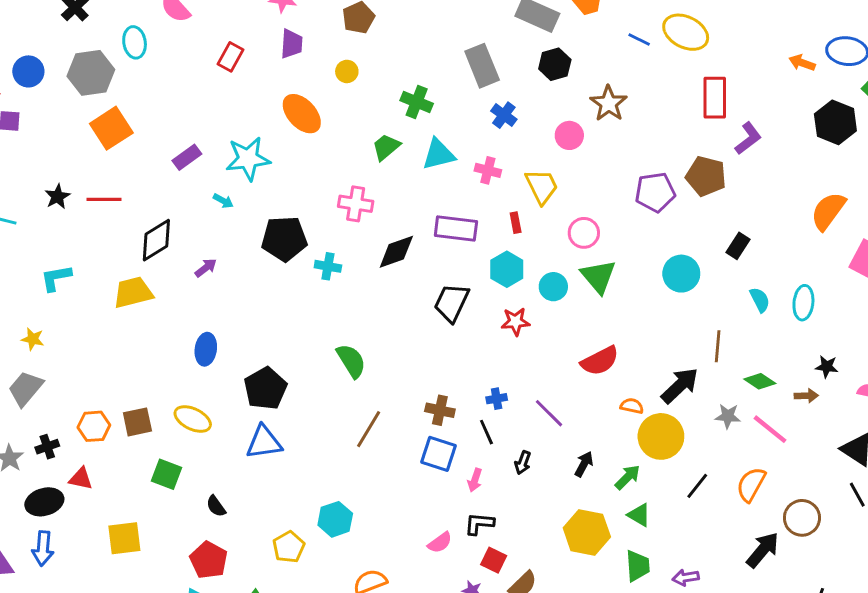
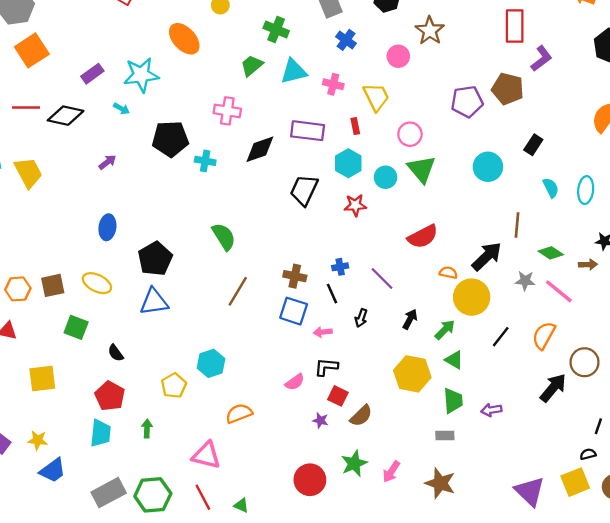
black diamond: (156, 240) -> (66, 116), moved, turned 44
yellow trapezoid: (133, 292) -> (28, 173), moved, turned 76
pink arrow: (475, 480) -> (323, 332), turned 66

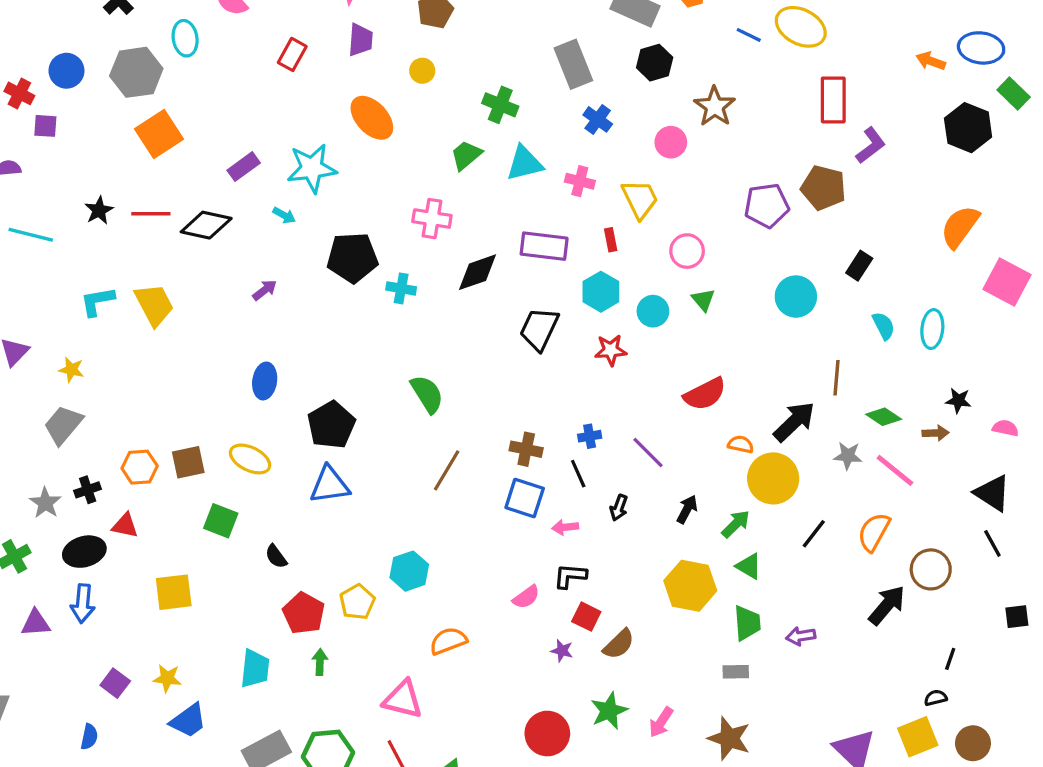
green triangle: (422, 169) -> (703, 300), size x0.6
red pentagon: (110, 396) -> (304, 613), moved

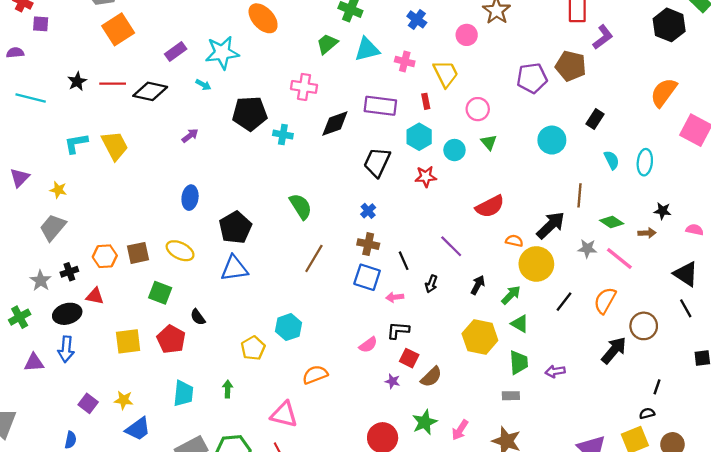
blue cross: (590, 436) -> (368, 211), moved, turned -32
red pentagon: (304, 613) -> (171, 339), moved

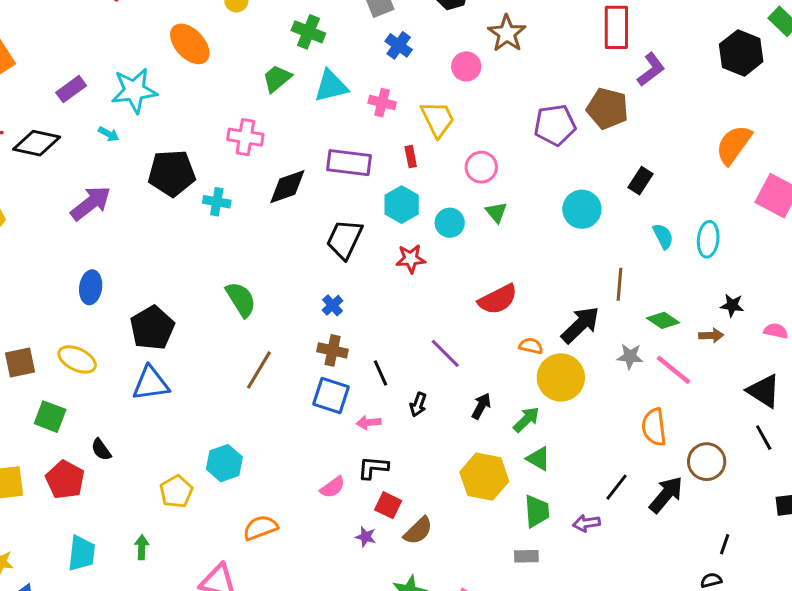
purple arrow: (190, 136) -> (91, 203), size x1.8
orange semicircle: (605, 301) -> (654, 427), turned -36
black line: (564, 302) -> (616, 487), moved

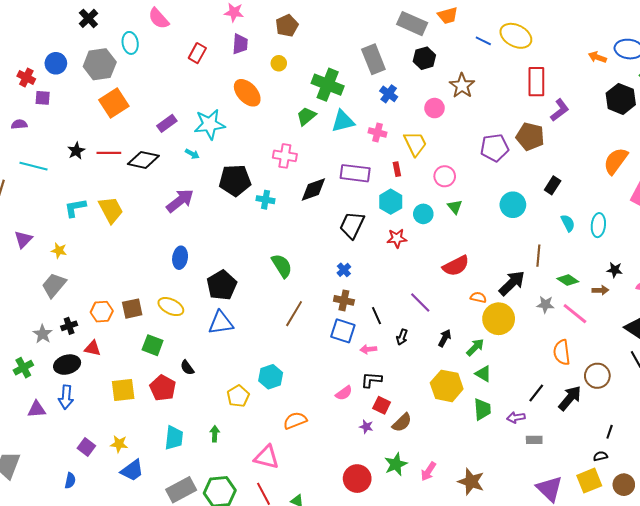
green cross: (308, 32) -> (328, 85), size x1.4
gray rectangle: (526, 556) -> (534, 440), moved

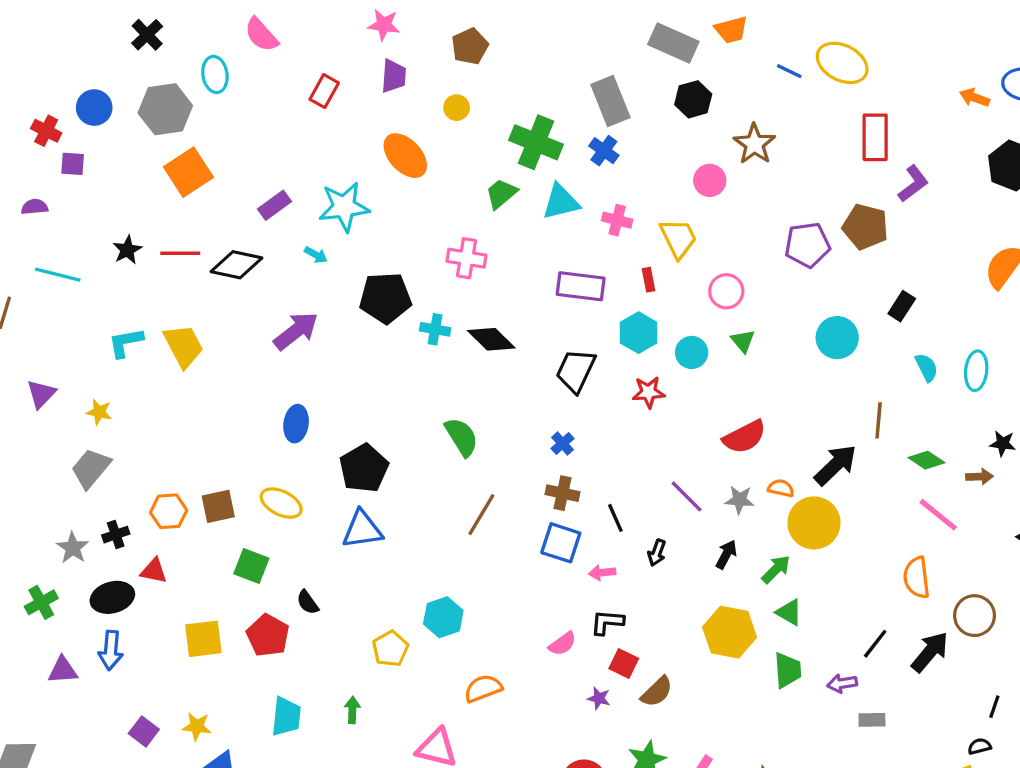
blue cross: (389, 94) -> (604, 151), moved
black diamond: (313, 189) -> (491, 339), moved, turned 64
gray star: (545, 304) -> (740, 500), moved

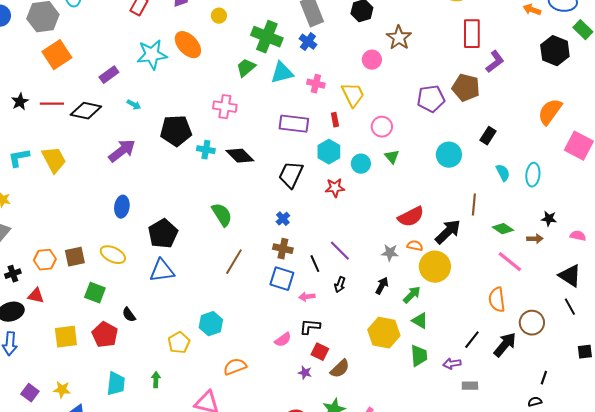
cyan star: (344, 207) -> (152, 55), moved
red semicircle: (745, 437) -> (411, 217), moved
purple line: (687, 496) -> (340, 251), moved

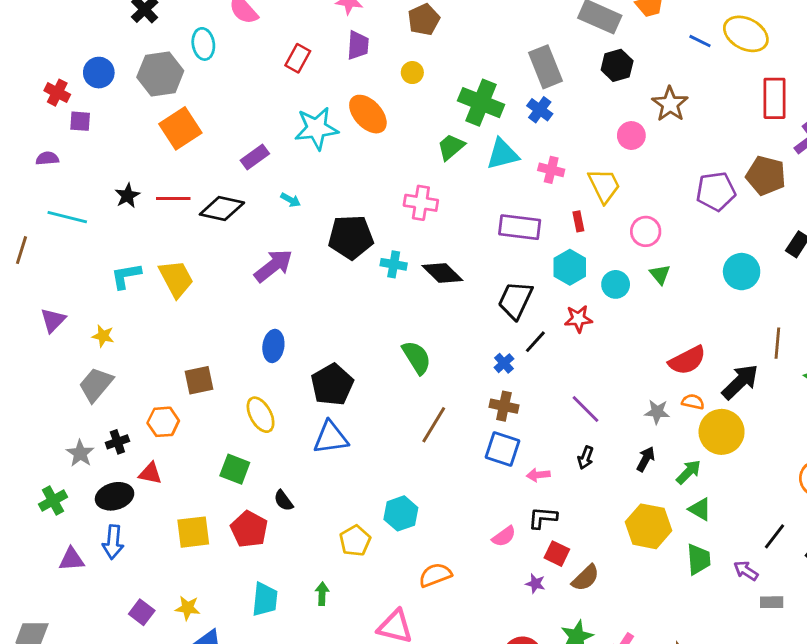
yellow ellipse: (113, 255) -> (261, 415), turned 35
brown square: (75, 257) -> (199, 380), moved
black line: (315, 264) -> (535, 342), moved, turned 66
purple arrow: (452, 364) -> (746, 571), turned 42

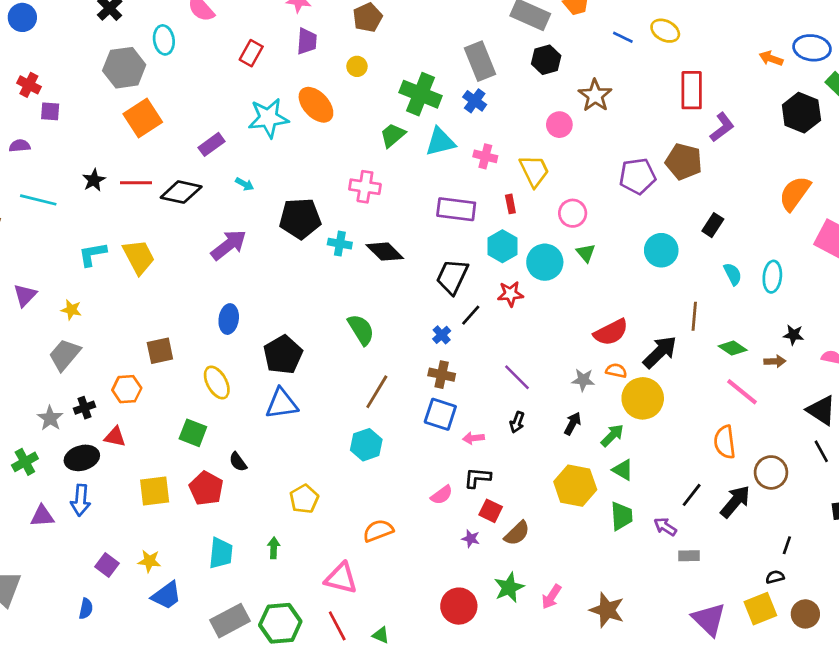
yellow ellipse: (746, 34) -> (665, 31), size x0.7
blue circle: (99, 73) -> (22, 17), moved
cyan circle: (616, 284) -> (545, 262), size x1.4
cyan hexagon: (401, 513) -> (366, 445), moved

